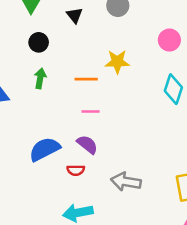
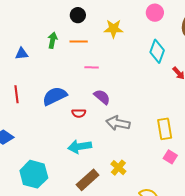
black circle: (39, 42) -> (78, 15), moved
orange line: (86, 79) -> (79, 41), moved
purple semicircle: (87, 144) -> (102, 97), moved

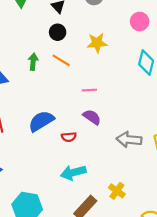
orange line: (79, 41) -> (61, 60), turned 36
pink line: (92, 67) -> (89, 90), moved
gray arrow: (118, 123) -> (129, 140), moved

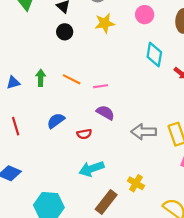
yellow star: (97, 43) -> (105, 23), moved
orange line: (61, 60) -> (72, 79), moved
green arrow: (33, 62) -> (41, 78), moved
blue semicircle: (41, 121) -> (56, 121), size x0.7

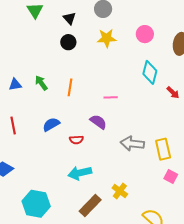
green arrow: (41, 78) -> (41, 83), turned -42
orange line: (72, 79) -> (70, 87), turned 66
pink line: (101, 86) -> (111, 97), moved

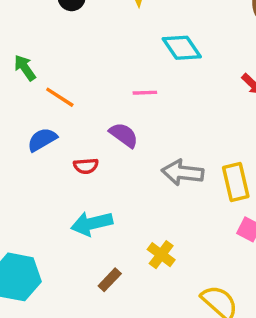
cyan diamond: (150, 72) -> (182, 48), moved, turned -50
orange line: (70, 87) -> (60, 97), moved, turned -66
brown rectangle: (90, 206) -> (110, 280), size x0.6

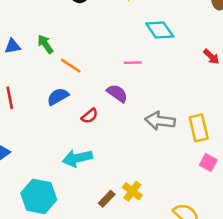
red semicircle: (86, 166) -> (90, 116), turned -36
cyan arrow: (92, 223) -> (77, 158), moved
yellow cross: (161, 255) -> (132, 191), moved

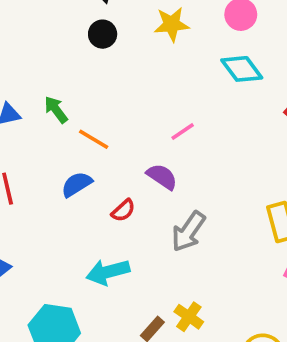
cyan diamond: (160, 30) -> (242, 69), moved
pink line: (133, 63) -> (183, 132), turned -30
gray arrow: (160, 121) -> (188, 231), moved, turned -60

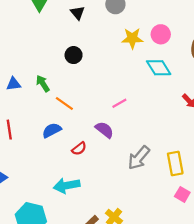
yellow star: (172, 24) -> (132, 38), moved
black circle: (103, 34) -> (74, 55), moved
gray arrow: (188, 231) -> (139, 158), moved

